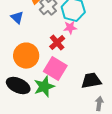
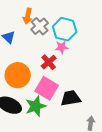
black trapezoid: (91, 81) -> (71, 98), moved

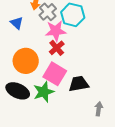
pink star: (62, 47) -> (56, 31), moved, size x1.5

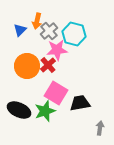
blue triangle: (17, 23) -> (20, 30), moved, turned 32
red cross: (57, 48) -> (48, 65), moved
orange circle: (26, 61) -> (27, 66), moved

